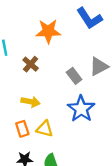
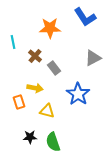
gray rectangle: (74, 76) -> (54, 68), moved
orange rectangle: (22, 129) -> (19, 102), moved

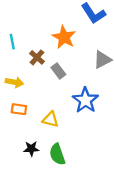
orange star: (50, 28) -> (64, 37), moved, turned 30
yellow arrow: (35, 88) -> (14, 82), moved
orange rectangle: (19, 102) -> (19, 109), turned -64

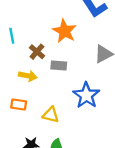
gray rectangle: (58, 71) -> (59, 65), turned -49
yellow arrow: (14, 82) -> (28, 76), moved

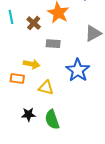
brown cross: (37, 52) -> (34, 23), moved
yellow arrow: (28, 76) -> (32, 64), moved

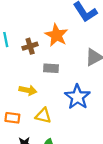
brown cross: (34, 23) -> (30, 46), turned 32
orange rectangle: (17, 78) -> (12, 118), moved

